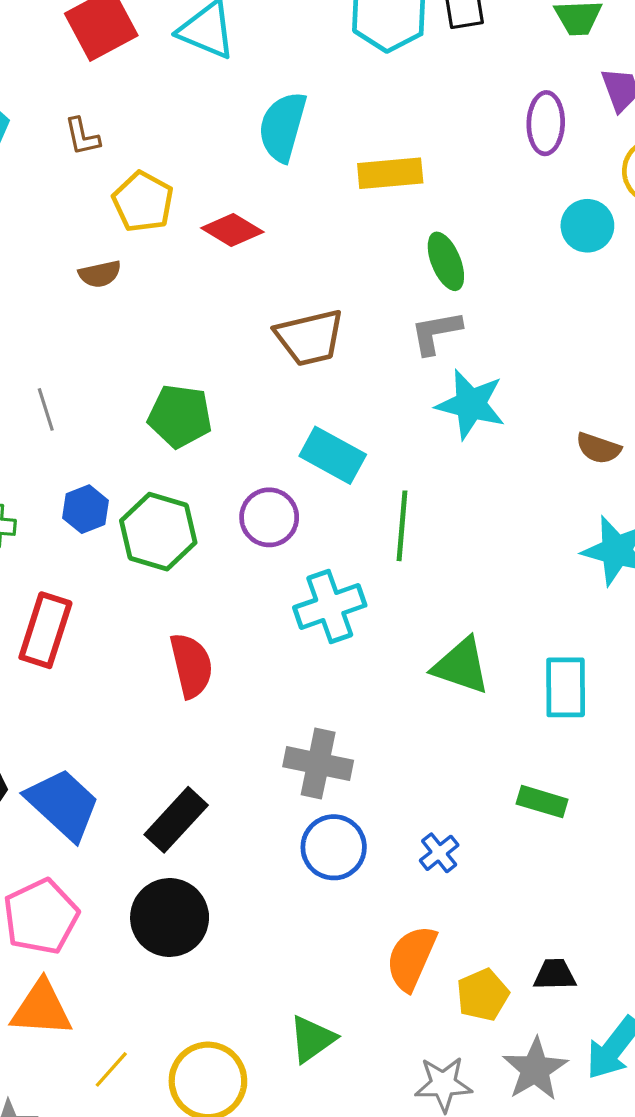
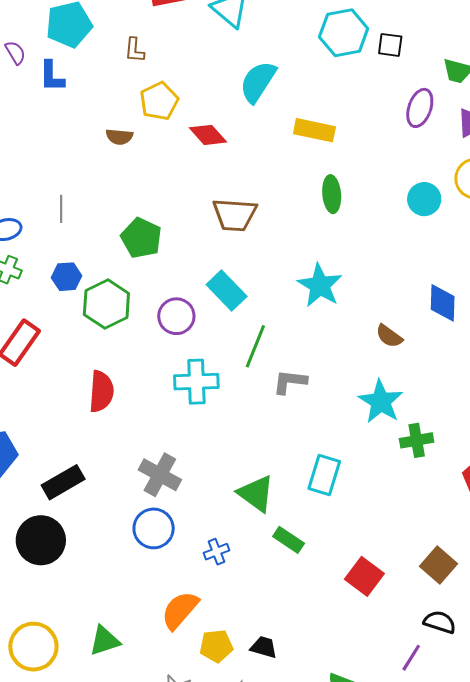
purple ellipse: (546, 123) -> (420, 108), moved
gray L-shape: (436, 332) -> (290, 382), moved
green triangle: (461, 666) -> (256, 494), moved

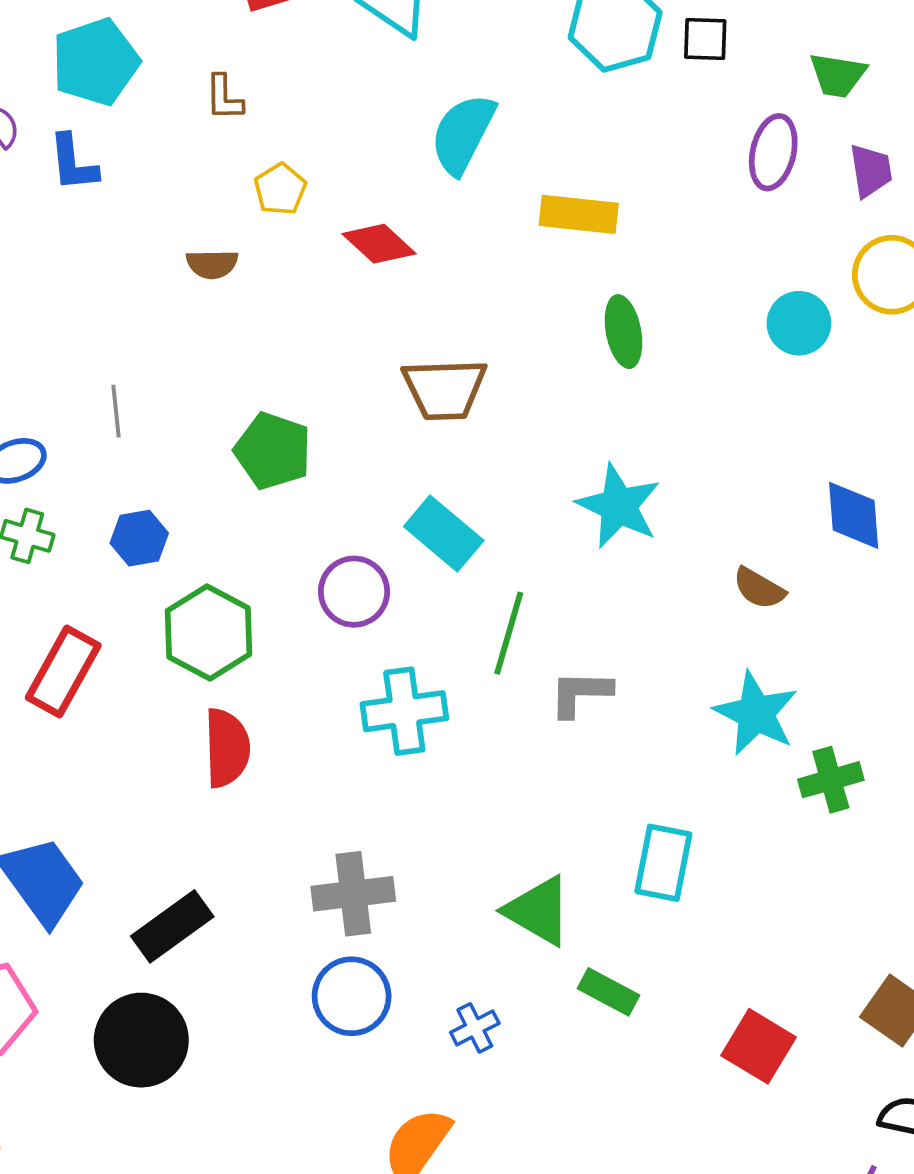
yellow pentagon: (159, 101) -> (280, 189), size x0.7
green hexagon: (106, 304) -> (209, 632), moved
gray cross: (160, 475) -> (353, 894), turned -30

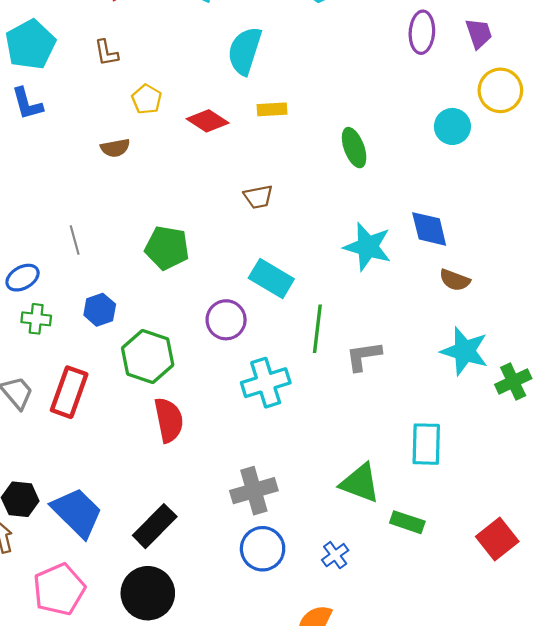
yellow rectangle: (579, 214) -> (272, 109), moved, size x0.7
brown trapezoid: (445, 389) -> (258, 197), size x0.6
blue diamond: (854, 515) -> (429, 229), moved
red square: (759, 1046) -> (497, 539), turned 30

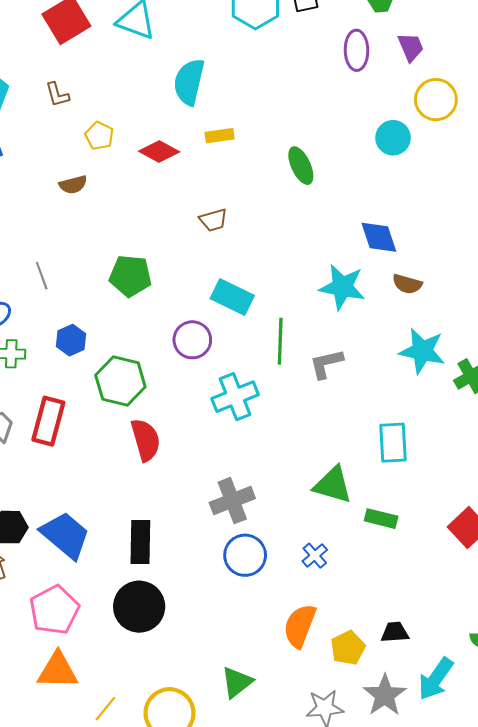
cyan star: (368, 247) -> (342, 287), moved
black rectangle: (155, 526) -> (140, 542), turned -39

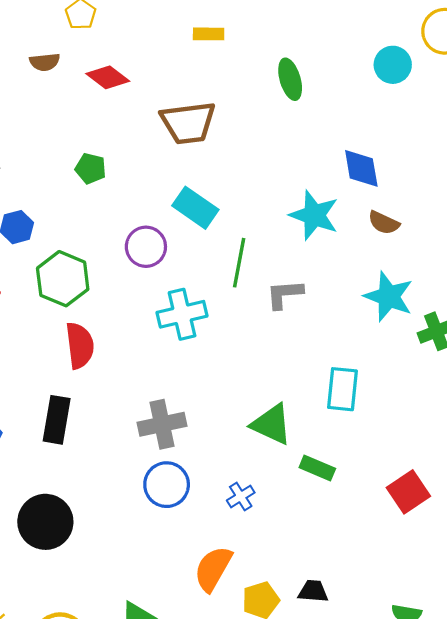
red diamond: (159, 152) -> (108, 77), moved
brown trapezoid: (213, 220) -> (188, 123), size x1.8
green pentagon: (130, 276) -> (91, 168), size x0.7
black rectangle: (140, 542) -> (57, 420), moved

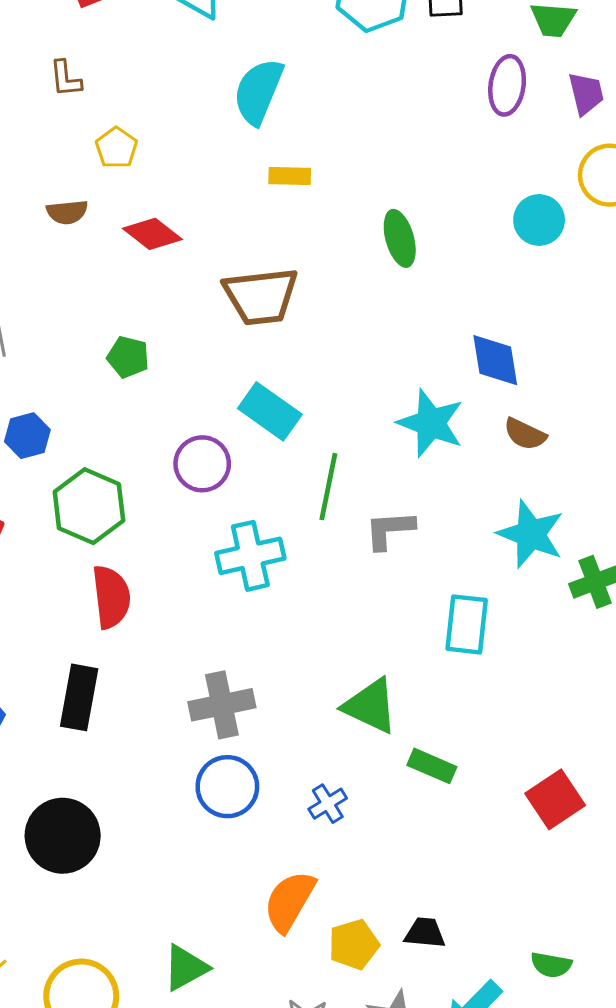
cyan rectangle: (342, 389) -> (467, 624), moved

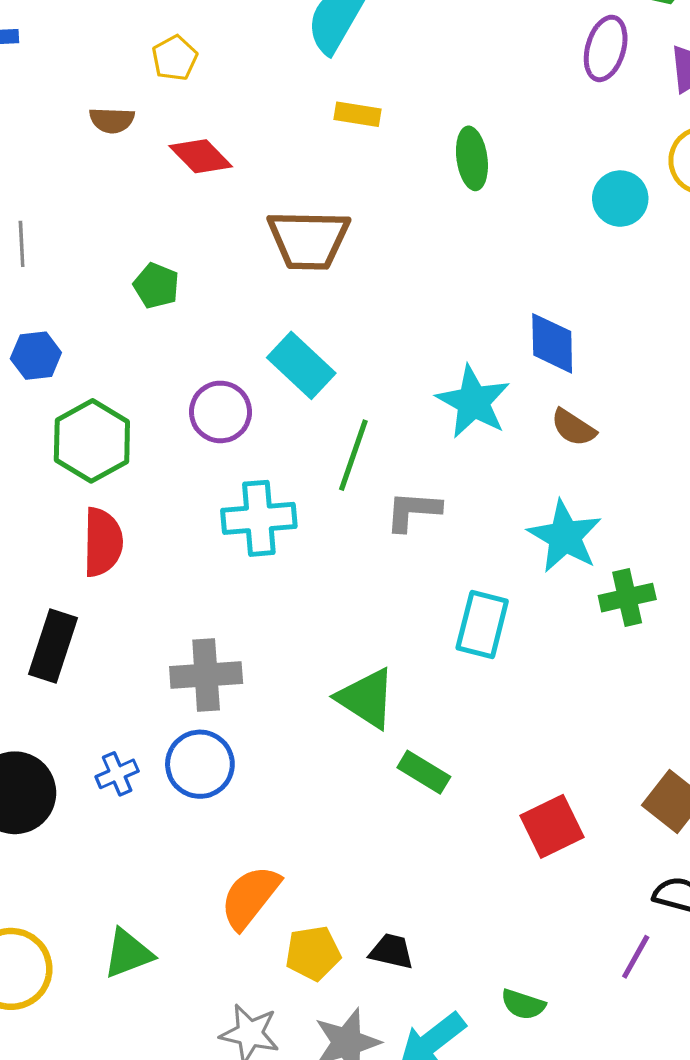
green ellipse: (400, 238) -> (472, 158), moved
blue cross: (328, 804) -> (117, 774), moved

